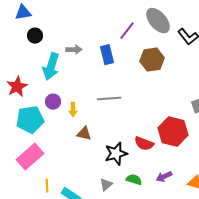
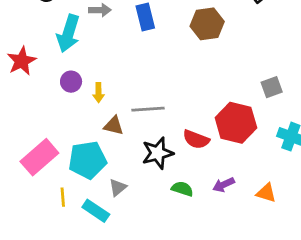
gray line: (109, 99) -> (148, 109), moved
cyan pentagon: (30, 120) -> (88, 160), moved
gray triangle: (106, 185) -> (118, 187), moved

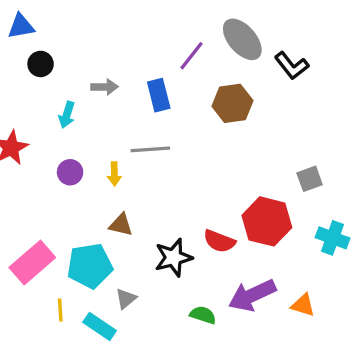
cyan arrow: (68, 33) -> (67, 115), size x0.6
yellow arrow: (99, 93) -> (114, 174), moved
gray line: (148, 109) -> (150, 149), moved
purple arrow: (224, 185) -> (252, 295), size x1.8
green semicircle: (182, 189) -> (203, 315), moved

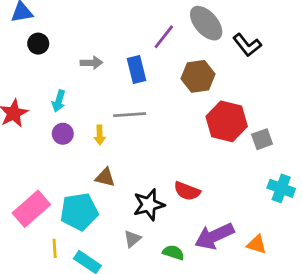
cyan arrow: (67, 115) -> (59, 101), moved
red hexagon: (267, 221) -> (227, 121), moved
gray triangle: (126, 299) -> (132, 239), moved

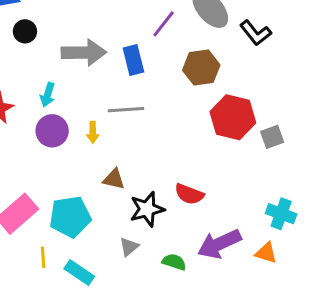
gray arrow: (91, 63) -> (84, 52), size x1.8
purple circle: (63, 134) -> (52, 131), size x1.4
brown triangle: (105, 177) -> (114, 179), moved
cyan cross: (281, 188) -> (281, 214), moved

